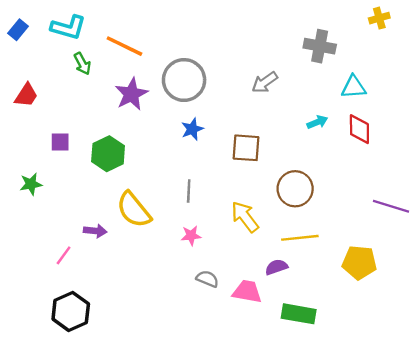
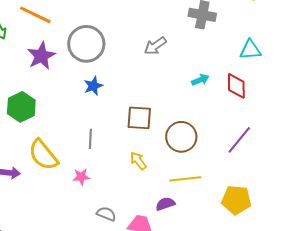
cyan triangle: (354, 87) -> (250, 50), moved
brown square: (246, 148) -> (139, 118), moved
purple line: (391, 206) -> (239, 140), moved, turned -68
yellow arrow: (245, 217) -> (138, 161), size x0.7
pink star: (191, 236) -> (81, 177), moved

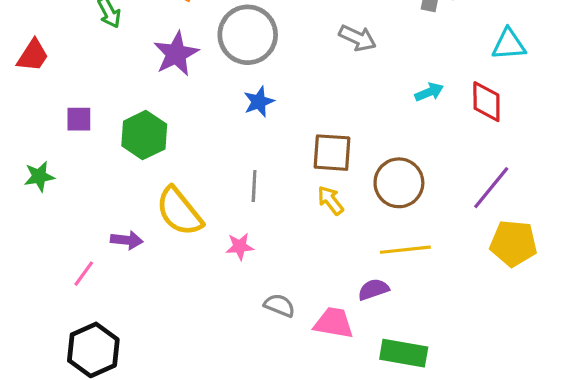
gray arrow: (155, 46) -> (358, 38), turned -120
yellow arrow: (138, 161) -> (330, 200), moved
yellow pentagon: (236, 200) -> (514, 243), moved

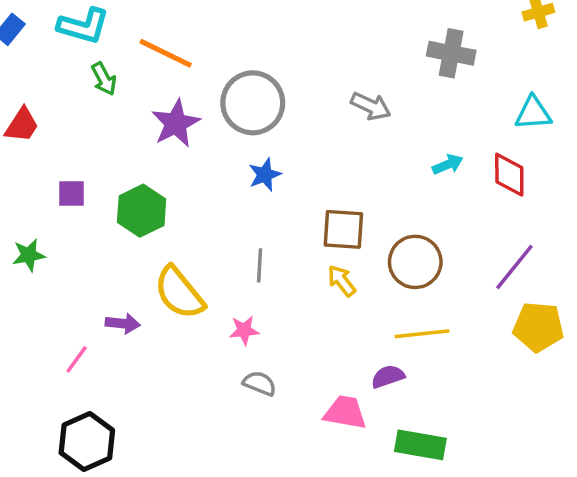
gray semicircle: (280, 305) -> (260, 383), moved

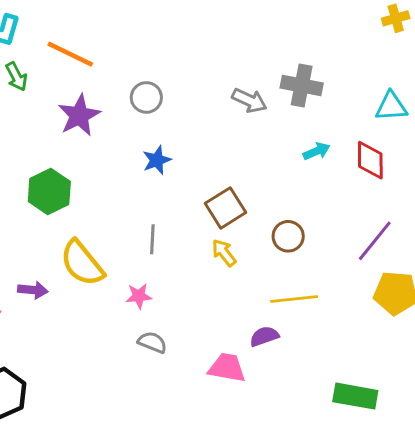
gray cross: (451, 53) -> (302, 86), moved
gray circle: (253, 103) -> (146, 97), size x0.6
brown square: (343, 229) -> (225, 208), turned -36
brown circle: (415, 262) -> (288, 236), size x0.7
green rectangle: (420, 445) -> (355, 396), moved

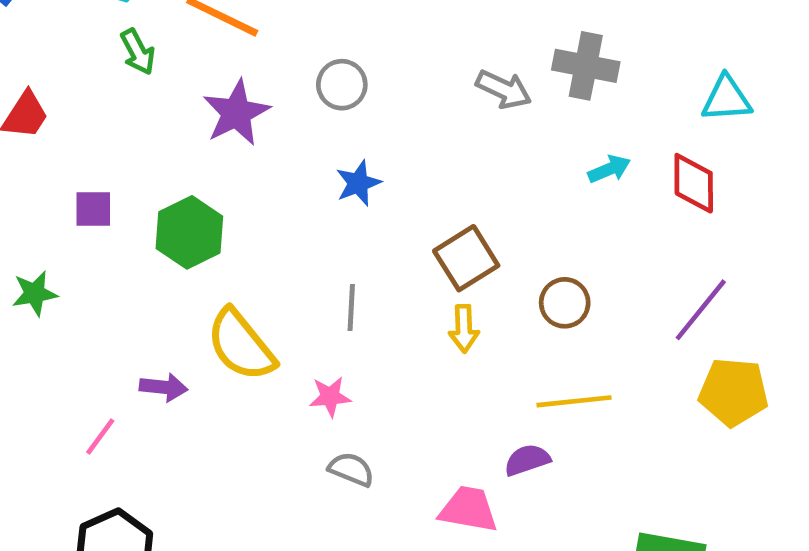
yellow arrow: (224, 253) -> (464, 329), turned -144

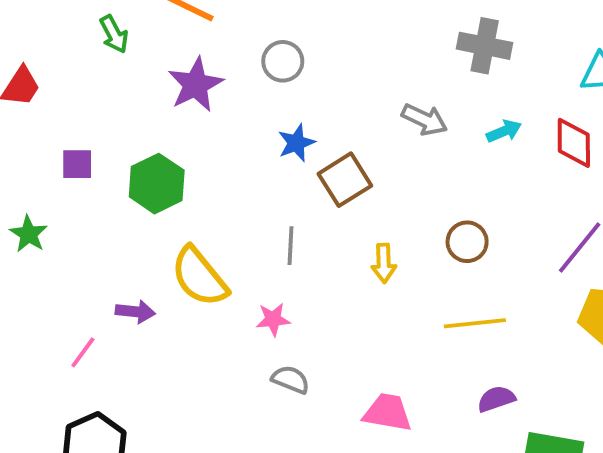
gray arrow: (504, 89) -> (424, 120), moved
brown square: (466, 258) -> (345, 180), moved
green star: (35, 293) -> (29, 234), turned -30
purple semicircle: (527, 460) -> (496, 399), moved

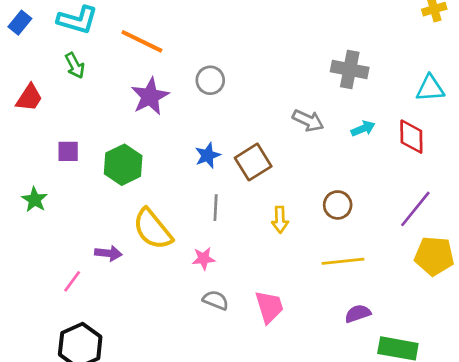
green arrow: (114, 34) -> (75, 65), moved
blue star: (296, 143) -> (208, 155), moved
pink trapezoid: (388, 413) -> (269, 307), moved, turned 63

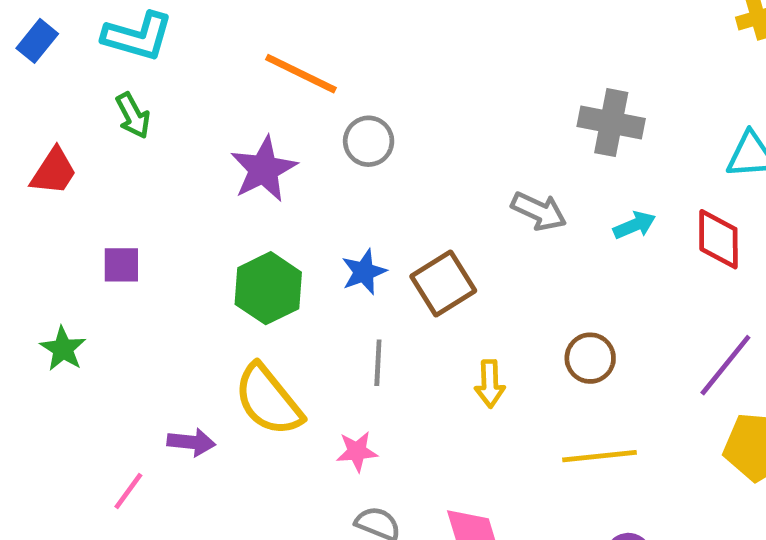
orange line: (142, 41) -> (301, 74), moved
green hexagon: (123, 165) -> (268, 288), moved

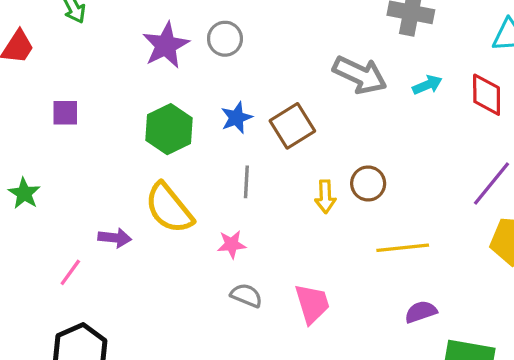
gray circle: (369, 141) -> (225, 39), moved
gray arrow: (539, 211) -> (360, 75), size x1.4
green star: (63, 349) -> (24, 193), moved
brown circle: (590, 358) -> (368, 184), moved

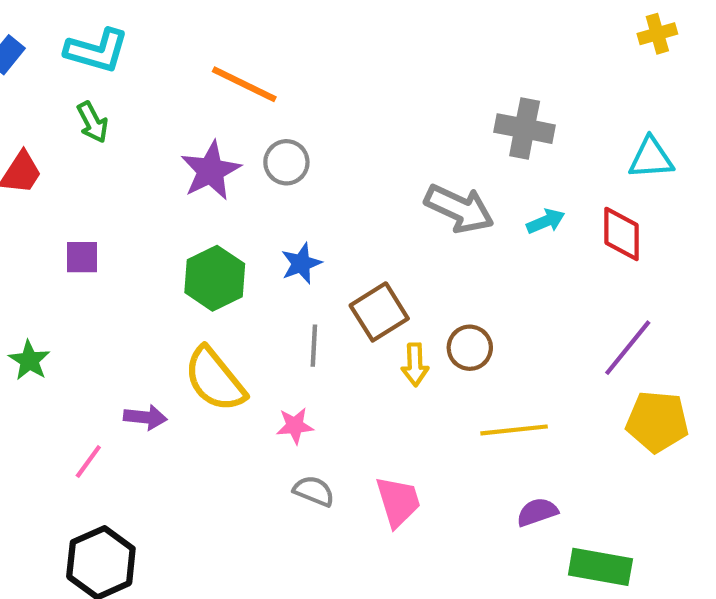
brown square: (292, 126) -> (379, 312), moved

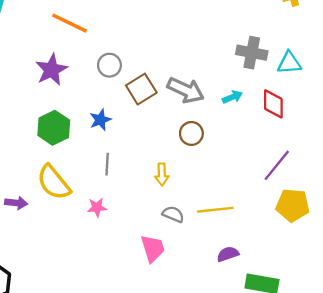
gray cross: (525, 129) -> (252, 53), moved
gray circle: (286, 162) -> (109, 65), moved
brown square: (379, 312) -> (141, 89), moved
brown circle: (470, 348) -> (191, 133), moved
gray semicircle: (314, 491) -> (173, 214), moved

